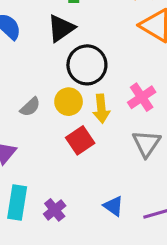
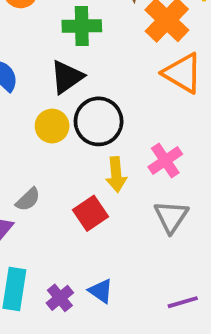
yellow circle: (69, 102) -> (52, 126), moved
gray semicircle: (30, 107) -> (28, 199), moved
blue triangle: (113, 206) -> (101, 291), moved

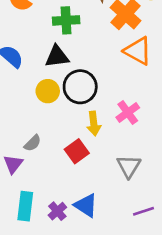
black triangle: (67, 77) -> (57, 56), turned 30
gray triangle: (171, 217) -> (129, 166), moved
blue triangle: (101, 291) -> (86, 205), size x1.4

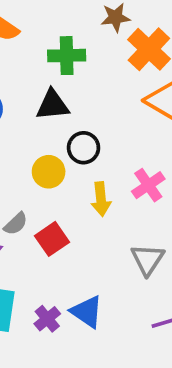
black circle: (80, 87) -> (83, 148), size x0.7
yellow circle: (48, 91) -> (49, 172), moved
red square: (77, 151) -> (52, 239), moved

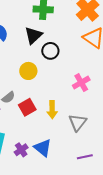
black triangle: (53, 105) -> (33, 35), turned -42
black circle: (83, 148) -> (50, 51), moved
yellow arrow: (101, 199) -> (52, 110), moved

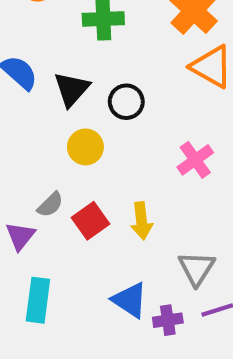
black triangle: (33, 35) -> (72, 89), moved
gray triangle: (78, 122) -> (197, 268), moved
purple cross: (21, 150) -> (168, 320), moved, turned 32

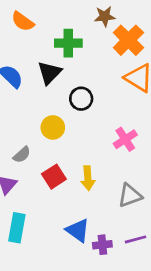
black triangle: (72, 89) -> (49, 73), moved
gray semicircle: (50, 205) -> (22, 155), moved
gray triangle: (197, 268) -> (130, 195), moved, turned 35

